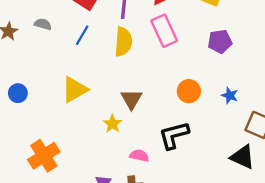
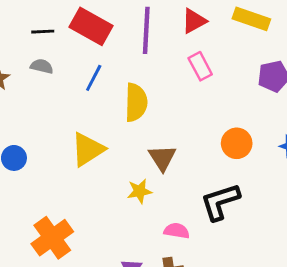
pink rectangle: (164, 31) -> (200, 66), size x0.7
yellow semicircle: (123, 42) -> (136, 102), moved
yellow star: (113, 124) -> (140, 191), turned 30

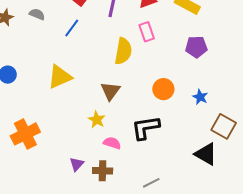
yellow semicircle: (136, 102) -> (123, 51), moved
yellow star: (140, 191) -> (97, 120), moved, turned 30

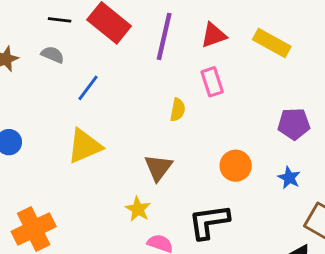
blue line: (72, 28) -> (88, 88), moved
purple pentagon: (196, 47) -> (294, 124), moved
yellow semicircle: (123, 51) -> (178, 110), size x0.6

